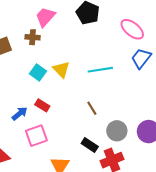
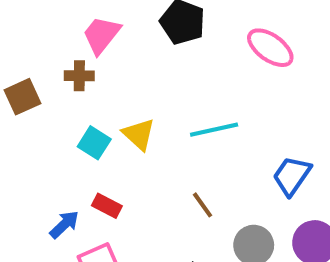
blue trapezoid: (141, 58) -> (292, 176), moved

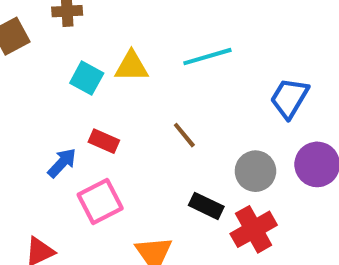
yellow triangle: (139, 134) -> (131, 66), turned -39
brown line: (202, 205) -> (184, 135), moved

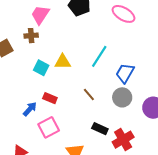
cyan line: (207, 57) -> (99, 56), turned -40
blue trapezoid: (289, 98) -> (125, 73), moved
gray circle: (255, 171) -> (122, 97), moved

